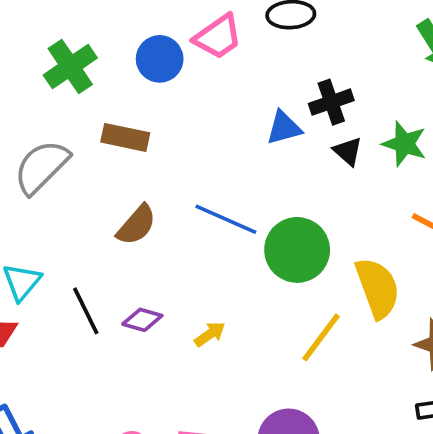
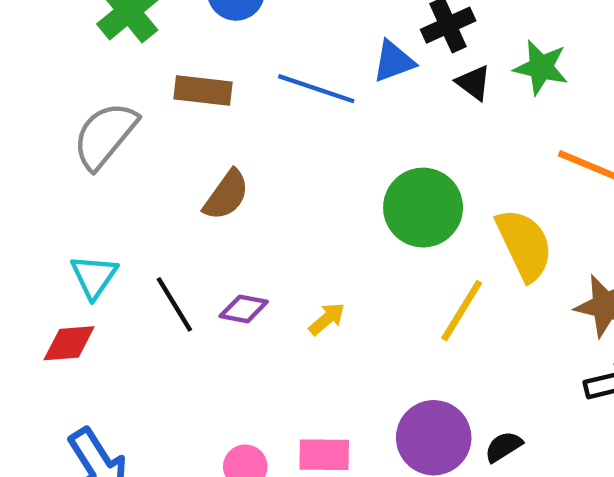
blue line: (226, 219) -> (316, 89), moved

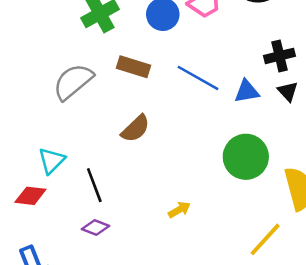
blue triangle: (394, 61) -> (247, 91), moved
purple diamond: (244, 309) -> (96, 228), moved
yellow line: (462, 311) -> (265, 239), moved

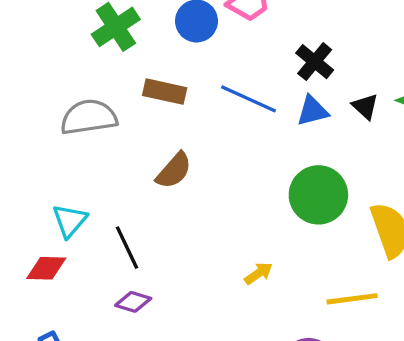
black cross: (280, 56) -> (315, 62), moved, turned -32
gray semicircle: (73, 82) -> (89, 117), turned 36
yellow arrow: (179, 210) -> (258, 273), moved
yellow line: (265, 239) -> (352, 299), turned 45

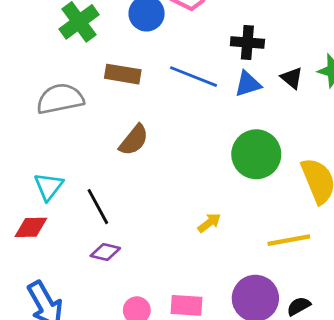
black cross: (315, 62) -> (247, 42), turned -32

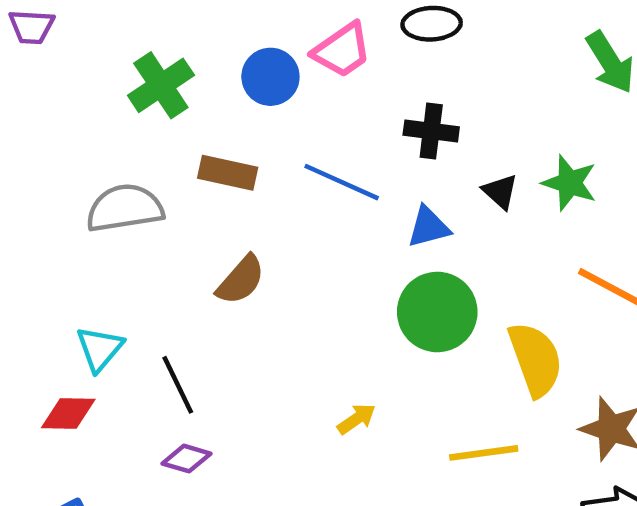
blue triangle: (248, 84) -> (429, 227), moved

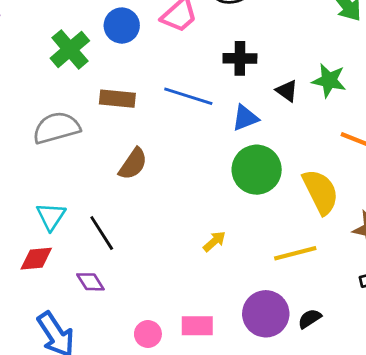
blue circle: (270, 77) -> (122, 26), moved
purple diamond: (186, 459) -> (90, 282), moved, turned 48

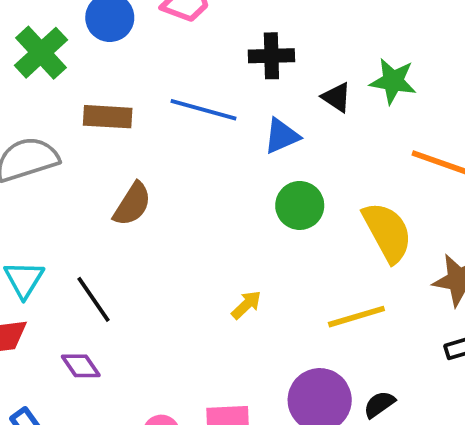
green circle: (257, 170) -> (300, 205), size x0.7

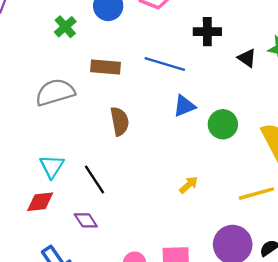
green cross: (41, 53) -> (65, 27), size x0.7
blue triangle: (282, 136) -> (184, 106), moved
brown semicircle: (132, 204) -> (120, 121), turned -44

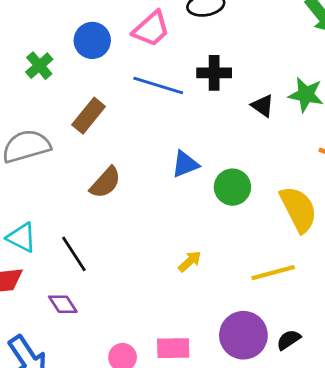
blue line: (165, 64) -> (158, 86), moved
brown rectangle: (106, 67) -> (89, 116), turned -56
brown semicircle: (120, 121) -> (105, 183), turned 52
cyan triangle: (52, 166) -> (22, 237), turned -36

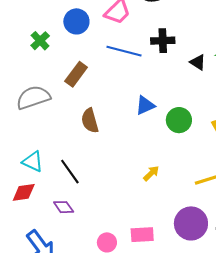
brown semicircle: (105, 183) -> (90, 121), turned 125

